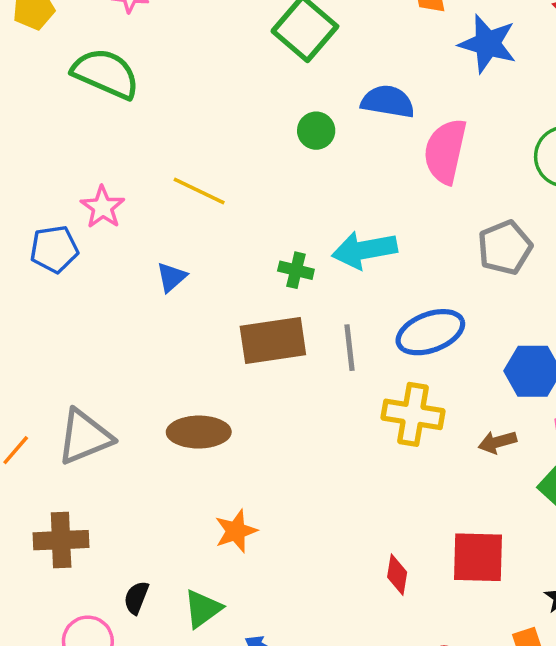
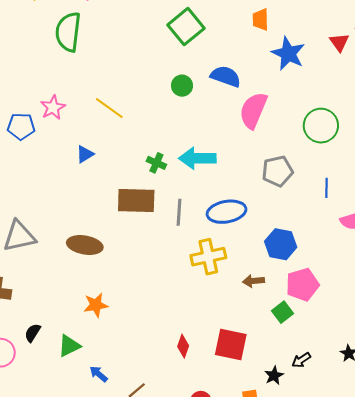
green semicircle: (106, 74) -> (68, 32), turned -117
yellow cross: (413, 414) -> (208, 257), turned -32

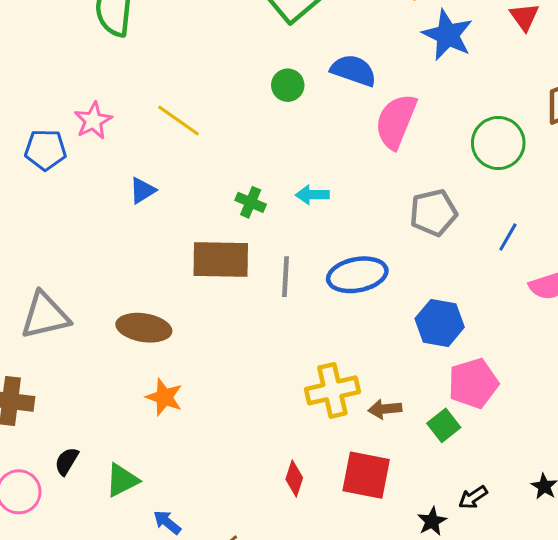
cyan arrow: (197, 158) -> (312, 195), size x0.6
blue line: (327, 188) -> (508, 237), turned 30
yellow cross: (208, 257) -> (332, 390), moved
brown arrow: (253, 281) -> (385, 409), moved
orange star: (96, 305) -> (164, 397), moved, turned 30

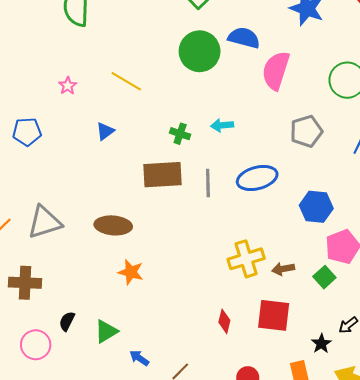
green circle: (288, 85) -> (200, 51), size x1.8
pink star: (93, 121) -> (68, 86), size x0.7
blue pentagon: (46, 150) -> (27, 132), moved

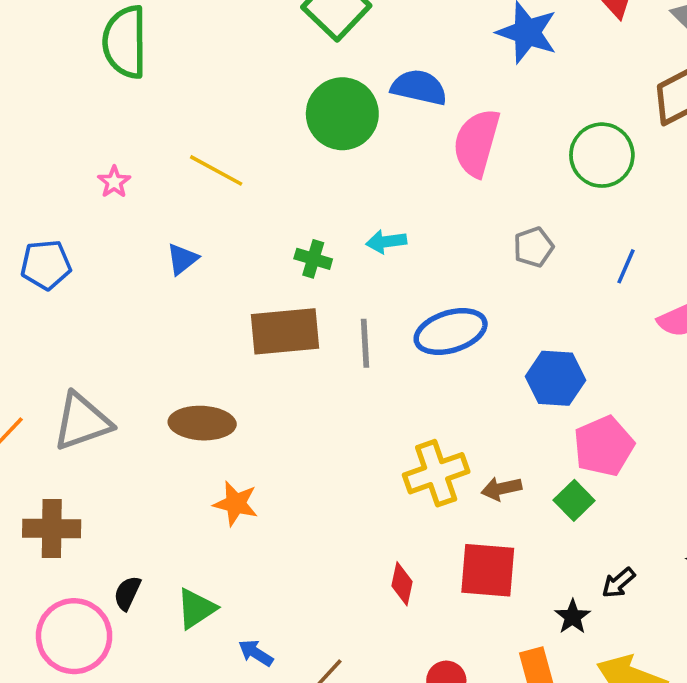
gray pentagon: (306, 131) -> (533, 247), size x0.7
pink circle: (36, 345) -> (74, 636), size x1.4

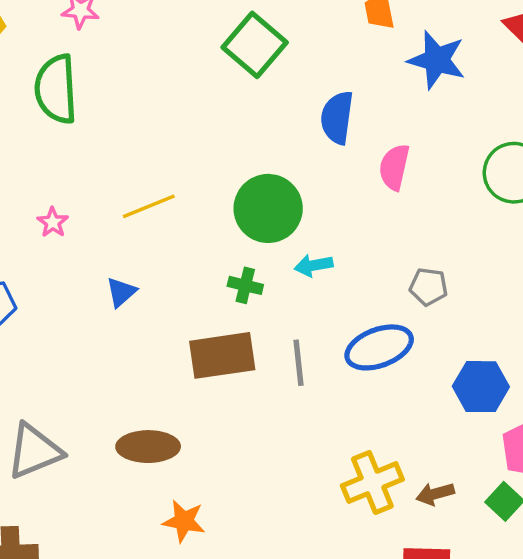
blue semicircle: (419, 87) -> (337, 118), turned -92
green circle: (342, 114) -> (268, 208), moved
pink semicircle: (477, 143) -> (394, 167), size x0.7
yellow line: (216, 170) -> (149, 206), turned -48
gray pentagon: (533, 247) -> (428, 287), moved, turned 30

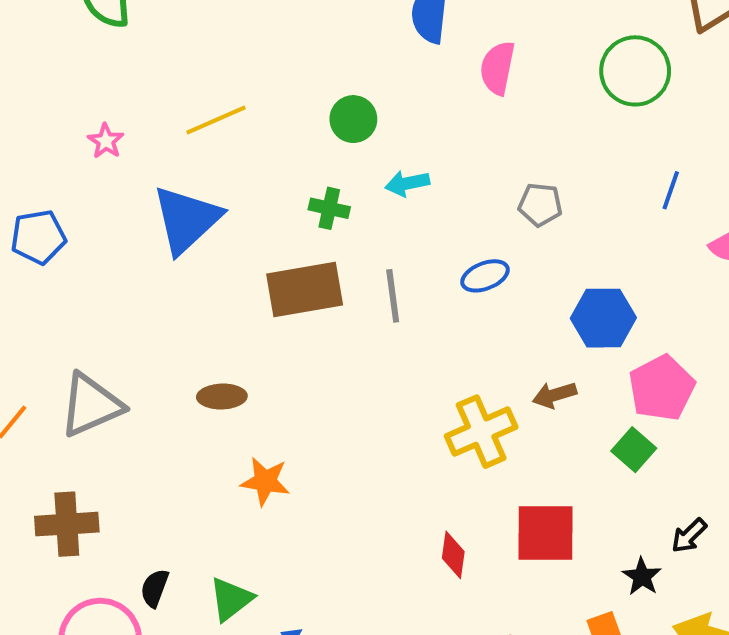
green circle: (268, 208) -> (353, 119), size x0.6
blue triangle: (121, 292) -> (187, 219), size x2.0
blue ellipse: (379, 347) -> (485, 276), size x0.6
brown ellipse: (148, 447) -> (222, 397), size x0.7
brown arrow: (435, 494) -> (554, 395), moved

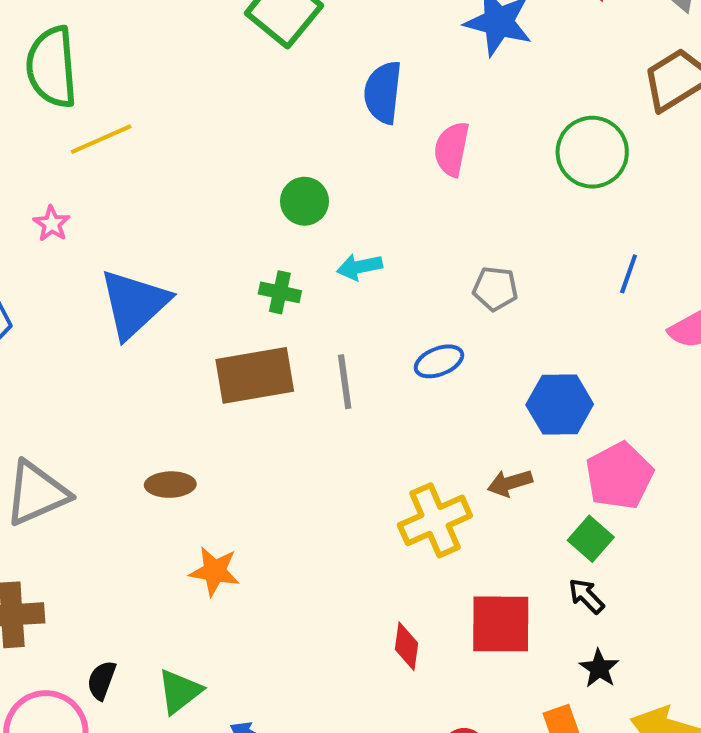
yellow line: (216, 120) -> (101, 139), moved
black arrow: (689, 536) -> (586, 596), moved, turned 90

